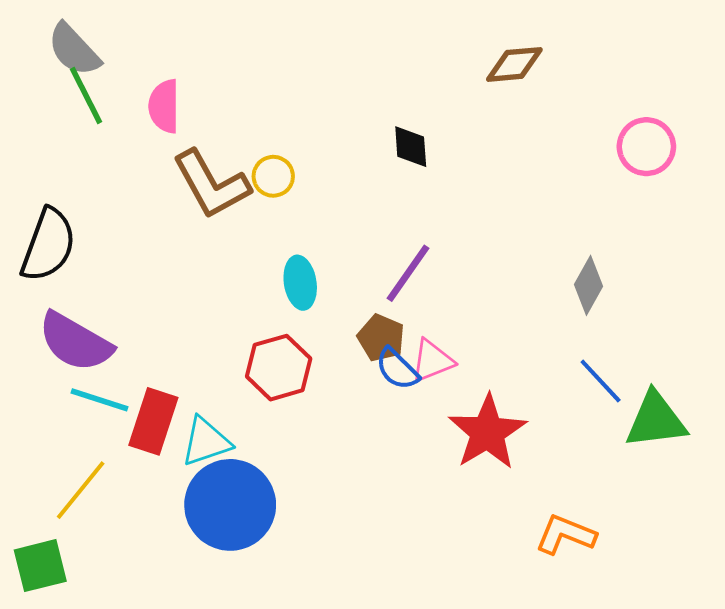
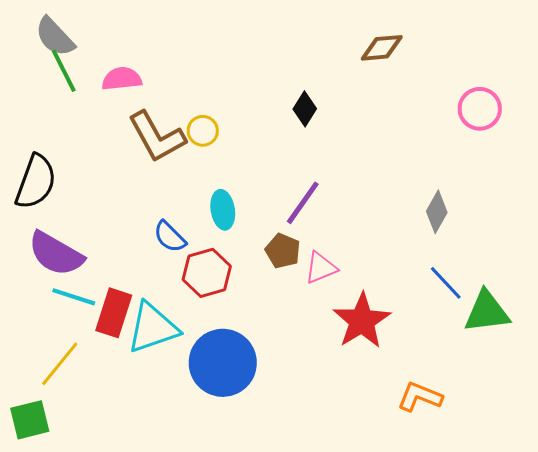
pink semicircle: (164, 106) -> (122, 79), turned 84
black diamond: (411, 147) -> (305, 109), turned 36
blue semicircle: (397, 369) -> (170, 237), moved
cyan triangle: (206, 442) -> (153, 328), size x1.4
blue circle: (230, 505) -> (223, 363), moved

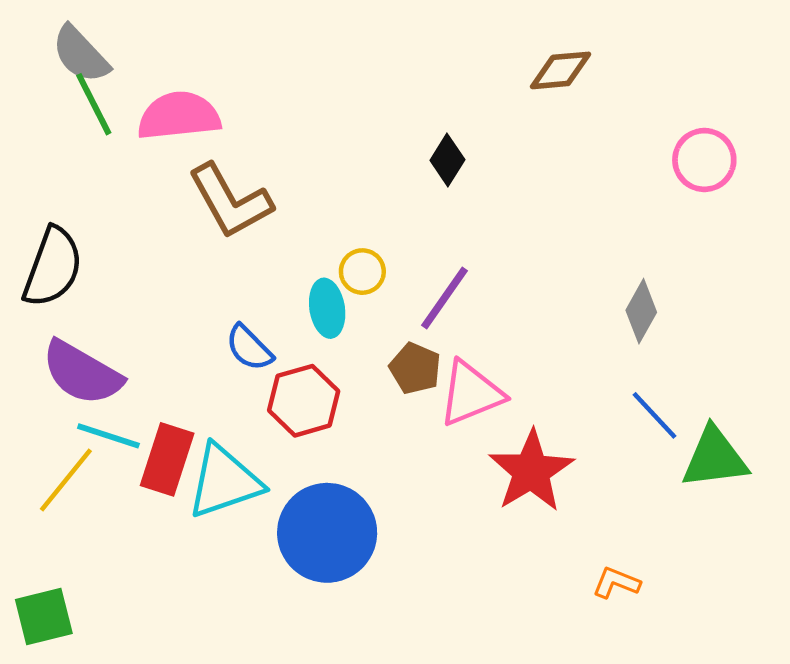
pink semicircle: (122, 79) -> (179, 116), size x1.4
yellow circle: (203, 131) -> (362, 272), moved
pink triangle: (321, 268) -> (471, 393), size x1.4
yellow line: (60, 364) -> (66, 480), moved
orange L-shape: (420, 397) -> (616, 583), size x0.7

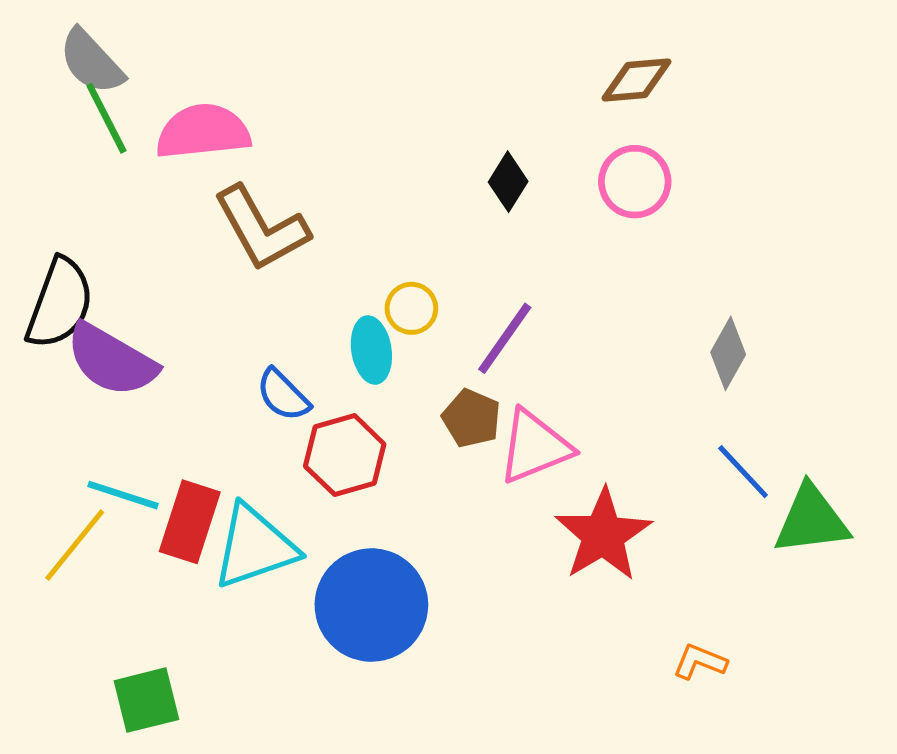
pink circle: (704, 160) -> (635, 182), moved
purple semicircle: (82, 373) -> (111, 360), moved
green square: (44, 616) -> (146, 700), moved

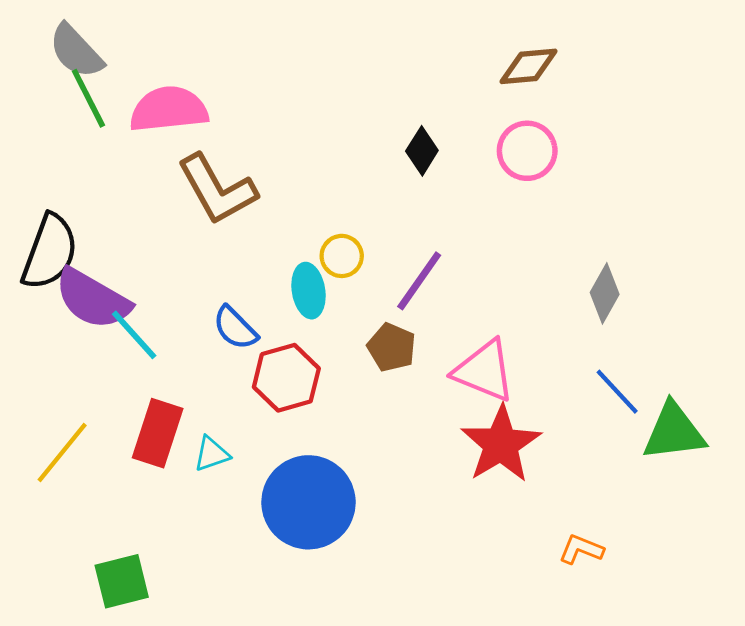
pink triangle: (535, 447) -> (484, 371), moved, turned 44
cyan line: (123, 495) -> (134, 335), moved, turned 30
cyan triangle: (255, 547) -> (212, 454), size x0.5

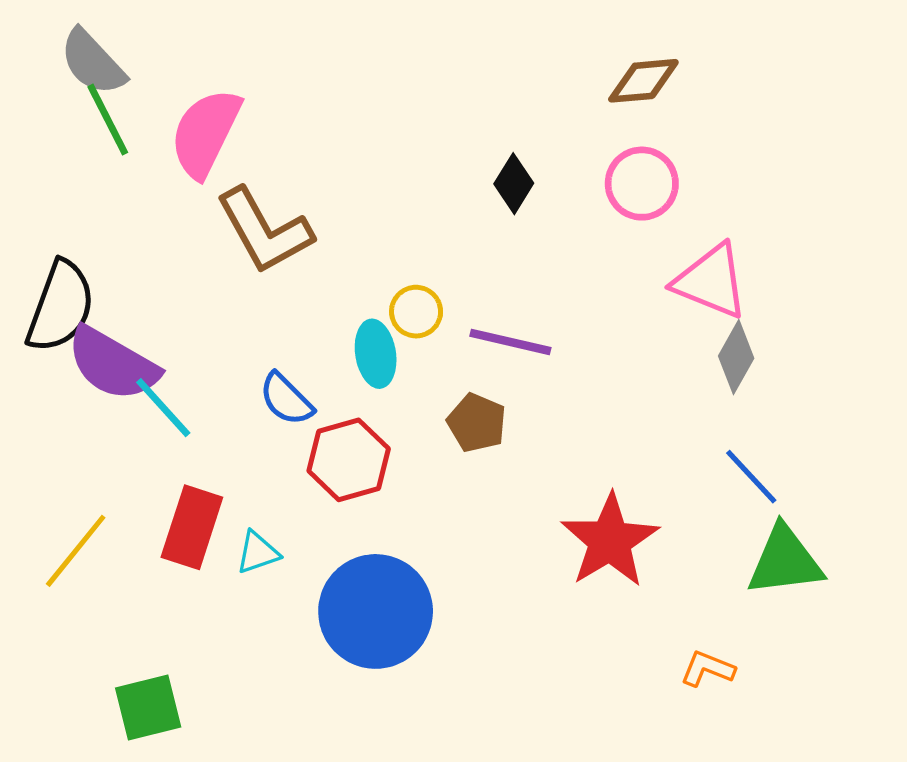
pink semicircle: (169, 109) -> (205, 133), turned -58
purple line: (419, 281) -> (510, 342), turned 68
pink triangle: (484, 371) -> (711, 281), moved
green triangle: (674, 432) -> (785, 561), moved

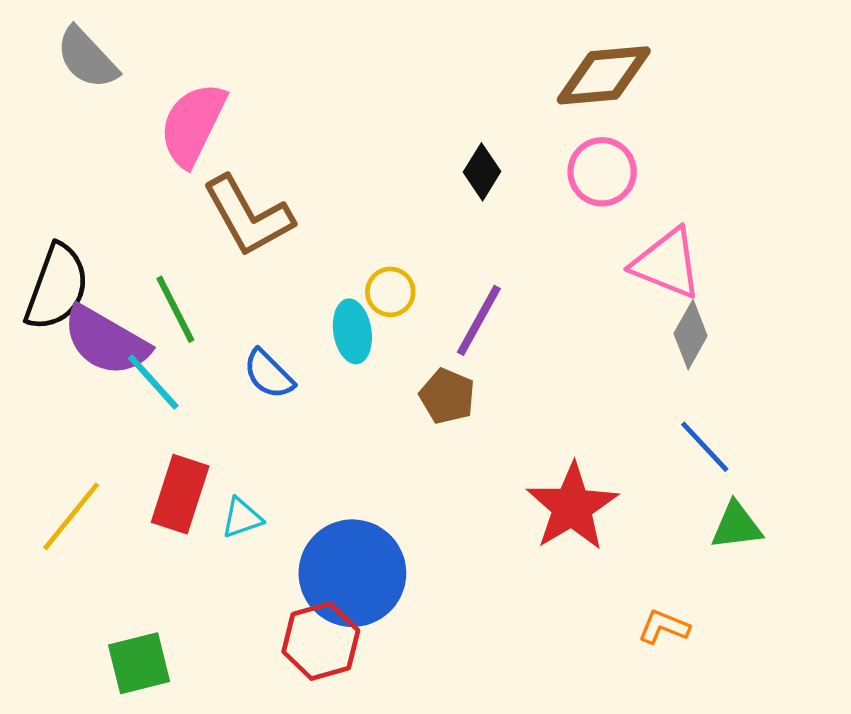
brown diamond: (643, 81) -> (604, 75), size x1.4
green line: (108, 120) -> (175, 309), moved
purple line: (510, 342) -> (479, 320), turned -74
red hexagon: (349, 460) -> (321, 641), moved
green triangle: (785, 561) -> (736, 526), size x0.7

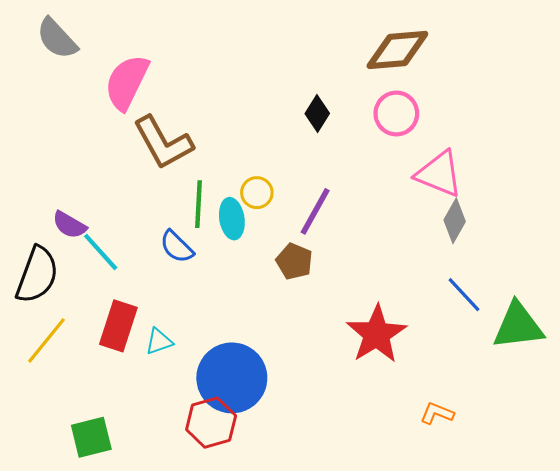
black semicircle: (57, 287) -> (37, 275), moved
green line: (175, 309) -> (199, 204), moved, turned 30
purple semicircle: (106, 341) -> (69, 225), size x0.6
green triangle: (736, 526) -> (518, 326), moved, size x1.5

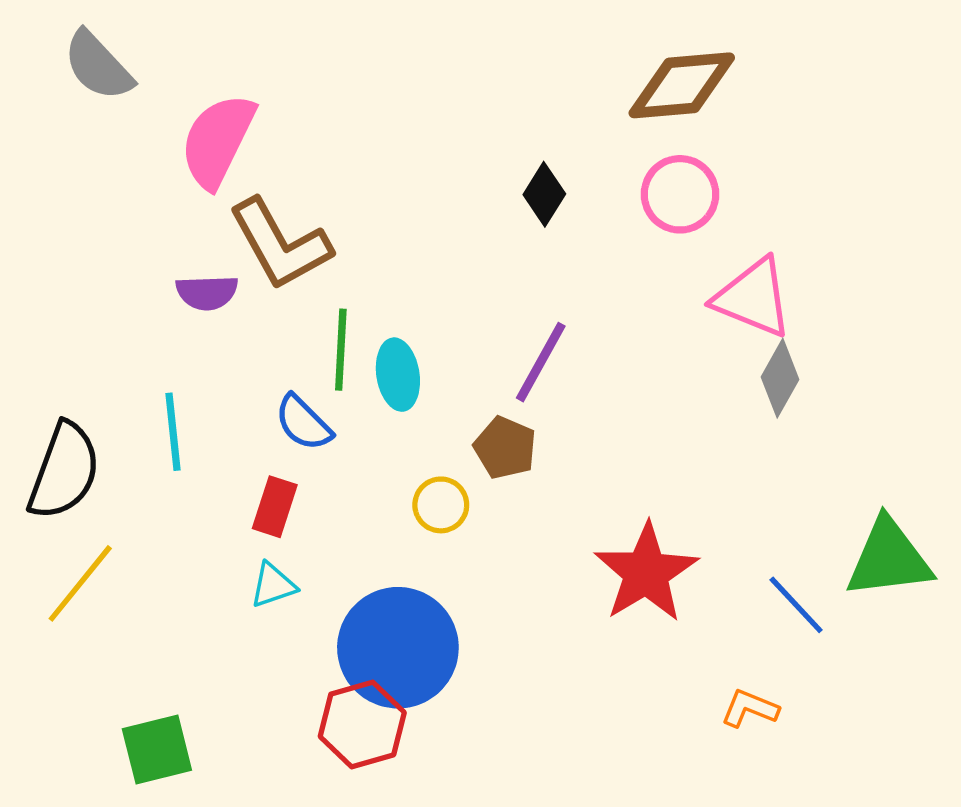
yellow circle: (257, 193) -> (441, 505), moved
purple semicircle: (69, 225) -> (207, 292), moved, turned -32
cyan line: (101, 252) -> (173, 432), turned 36
blue line: (464, 295) -> (796, 605), moved
red rectangle: (118, 326) -> (275, 507), moved, size x0.7

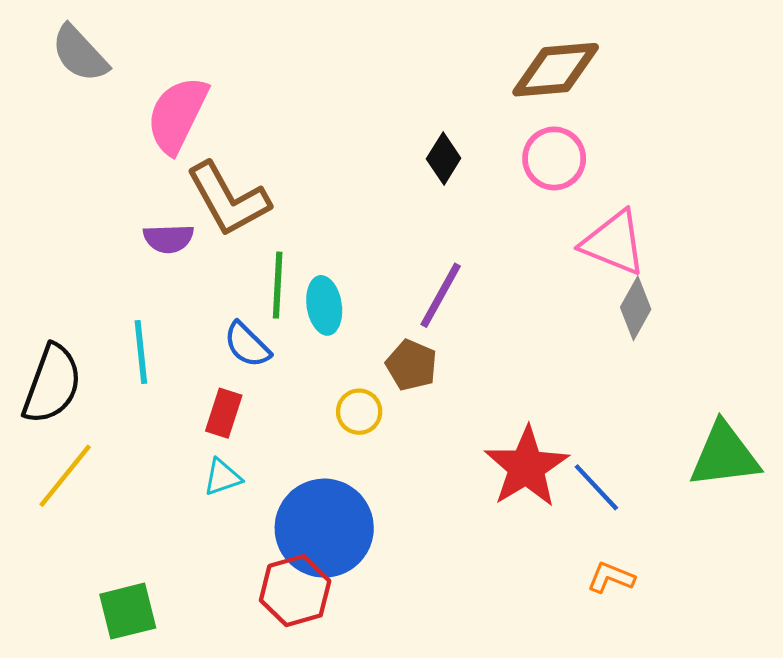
blue line: (796, 605) -> (596, 487), moved

